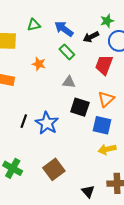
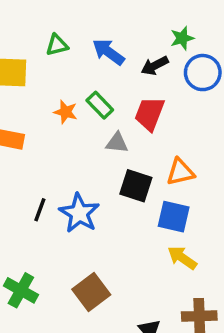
green rectangle: (67, 52) -> (100, 105), moved
red trapezoid: (104, 65) -> (150, 114), moved
orange triangle: (106, 99) -> (180, 172), turned 30
yellow arrow: (107, 149) -> (182, 258), turned 48

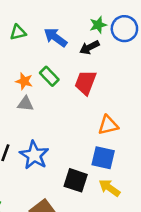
green star: (182, 38) -> (98, 25), moved
blue circle: (203, 73) -> (124, 29), moved
gray triangle: (117, 143) -> (25, 104), moved
black square: (136, 186) -> (76, 180), moved

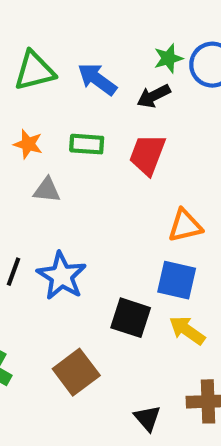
green triangle: (18, 32) -> (34, 71), size x1.5
green rectangle: (49, 76) -> (87, 144), turned -42
orange star: (24, 81) -> (28, 144), moved

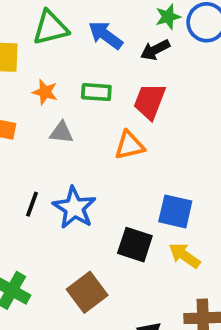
orange triangle: (185, 226) -> (129, 145), moved

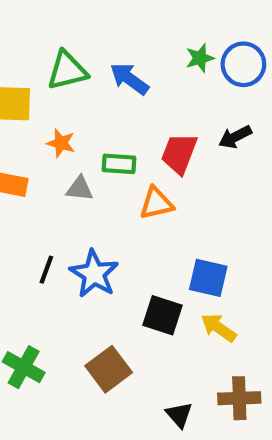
black arrow: (155, 50) -> (235, 137), moved
green rectangle: (96, 92) -> (119, 164), moved

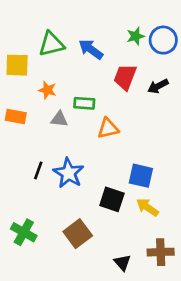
red trapezoid: (179, 153) -> (125, 77), moved

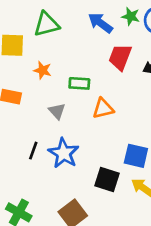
green star: (136, 36) -> (131, 16), turned 30
blue arrow: (91, 49) -> (100, 23), moved
gray triangle: (59, 119) -> (57, 111), moved, turned 42

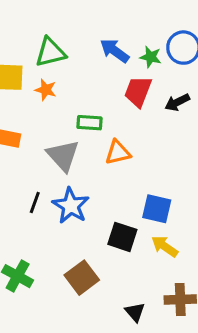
green star: (131, 16) -> (151, 57), moved
orange star: (43, 70) -> (46, 90), moved
gray triangle: (57, 111) -> (63, 156), size x1.6

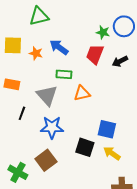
blue arrow: (115, 51) -> (59, 47), moved
green triangle: (50, 52) -> (39, 16), moved
black line: (35, 202) -> (22, 113), moved
blue star: (71, 206) -> (52, 127), turned -30
brown square: (82, 278) -> (46, 160), moved

